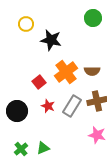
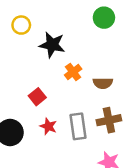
orange cross: (66, 72) -> (73, 72), moved, size x0.6
gray rectangle: (72, 106) -> (78, 126), turned -40

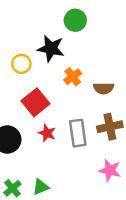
green circle: (104, 18) -> (75, 20), moved
yellow circle: (21, 25) -> (21, 64), moved
red square: (37, 97) -> (35, 102), size x1.5

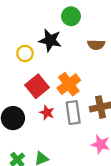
orange cross: (73, 77) -> (69, 84), moved, size x1.5
brown semicircle: (103, 88) -> (96, 45), moved

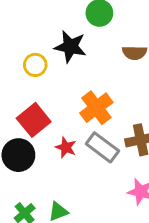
red square: (37, 86) -> (34, 120), moved
gray rectangle: (73, 113) -> (102, 147), turned -45

